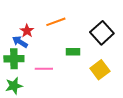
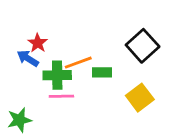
orange line: (56, 22) -> (78, 63), moved
green cross: (14, 59) -> (57, 75), moved

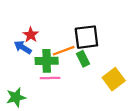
black square: (143, 46) -> (86, 37), moved, turned 35
green rectangle: (102, 72) -> (83, 59), turned 63

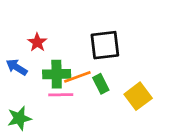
blue arrow: (23, 47) -> (17, 67), moved
orange line: (64, 51) -> (77, 77), moved
green rectangle: (83, 59) -> (101, 84), moved

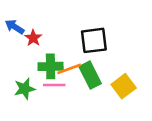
blue arrow: (17, 67) -> (15, 27), moved
green rectangle: (101, 84) -> (90, 75), size x1.5
green star: (19, 118) -> (25, 89), moved

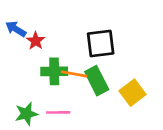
orange line: (69, 69) -> (74, 74), turned 30
pink line: (54, 85) -> (58, 112), moved
green star: (25, 89) -> (26, 114), moved

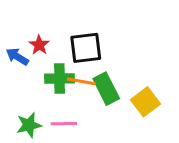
blue arrow: (16, 29) -> (17, 57), moved
black square: (101, 43) -> (86, 48), moved

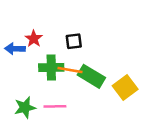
black square: (86, 48) -> (74, 41), size x0.6
blue arrow: (17, 57) -> (15, 49), turned -30
green rectangle: (106, 89) -> (91, 76), turned -32

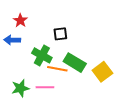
red star: (34, 39) -> (20, 21), moved
green cross: (51, 67) -> (42, 55), turned 30
orange line: (70, 70) -> (57, 69), moved

